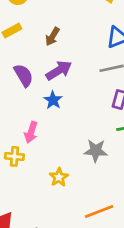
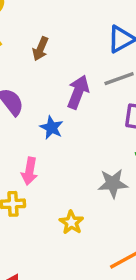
purple arrow: (59, 70) -> (78, 92), moved, turned -30

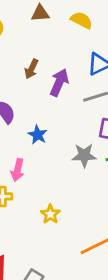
purple arrow: (78, 92) -> (59, 82), moved
gray star: (113, 183) -> (84, 155), moved

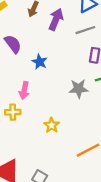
gray star: (84, 155) -> (79, 89), moved

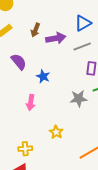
purple arrow: (56, 19) -> (56, 38), turned 60
yellow cross: (13, 112) -> (25, 149), moved

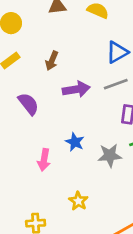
purple arrow: (56, 38) -> (76, 89), moved
blue star: (43, 76) -> (75, 142), moved

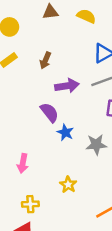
purple semicircle: (28, 104) -> (49, 112), moved
pink arrow: (44, 160) -> (23, 163), moved

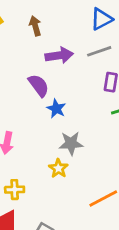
brown arrow: (45, 60) -> (35, 26), turned 140
gray star: (96, 145) -> (71, 143), moved

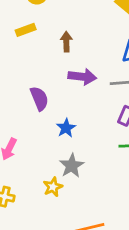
purple semicircle: (39, 85) -> (39, 98), moved
gray star: (71, 143) -> (72, 166), turned 30

